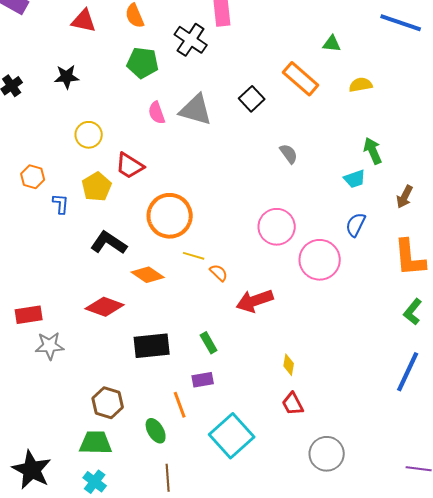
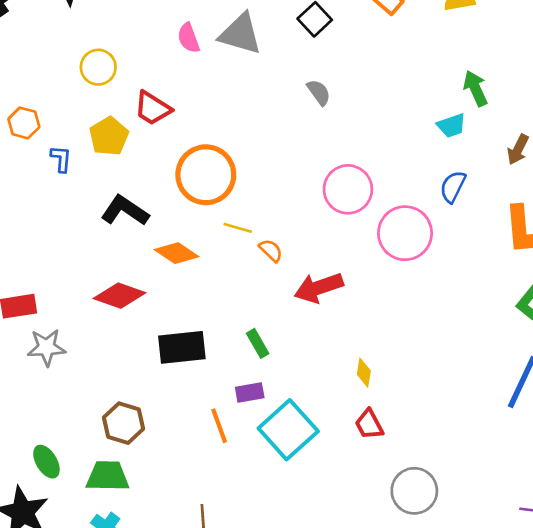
gray semicircle: (289, 154) -> (319, 92), moved
green ellipse: (156, 431) -> (46, 462), moved
cyan square: (232, 436) -> (288, 430), moved

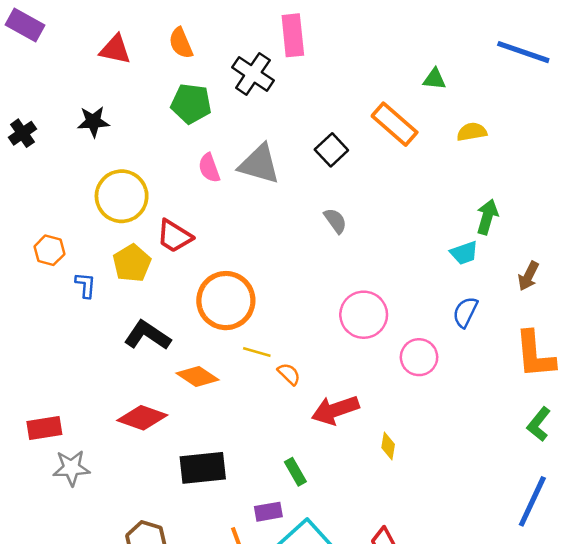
yellow circle: (98, 67) -> (122, 196), size x1.5
green arrow: (475, 88) -> (487, 217), turned 40
pink circle: (405, 233) -> (419, 357), size x0.7
green rectangle: (258, 343) -> (295, 472), moved
yellow diamond: (364, 373) -> (388, 446), moved

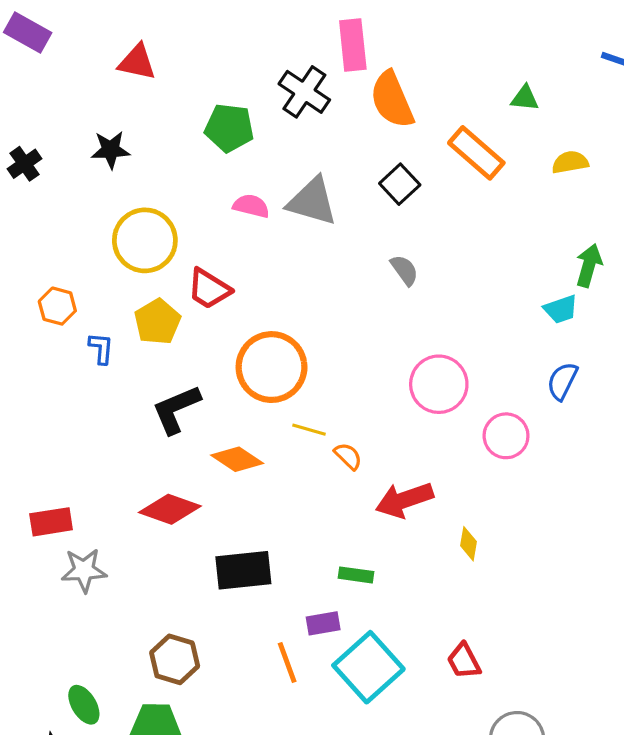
orange semicircle: (181, 43) -> (392, 100), moved, size x1.5
pink semicircle: (209, 168) -> (251, 206), turned 124
black L-shape: (147, 335) -> (176, 409), turned -57
green rectangle: (295, 472) -> (356, 575), turned -52

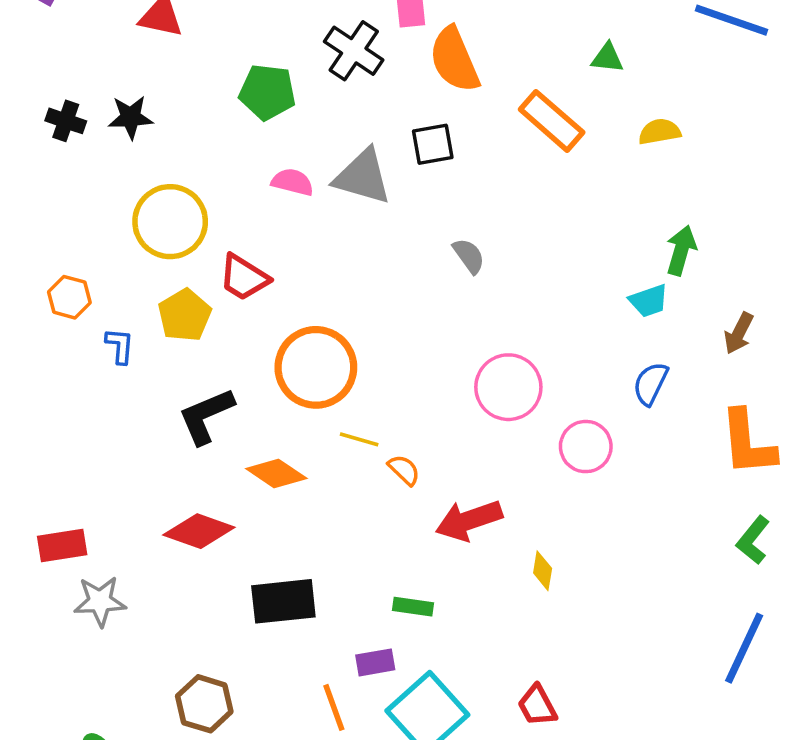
black cross: (24, 164) -> (66, 121), moved, turned -36
black square: (400, 184) -> (433, 144), moved, turned 33

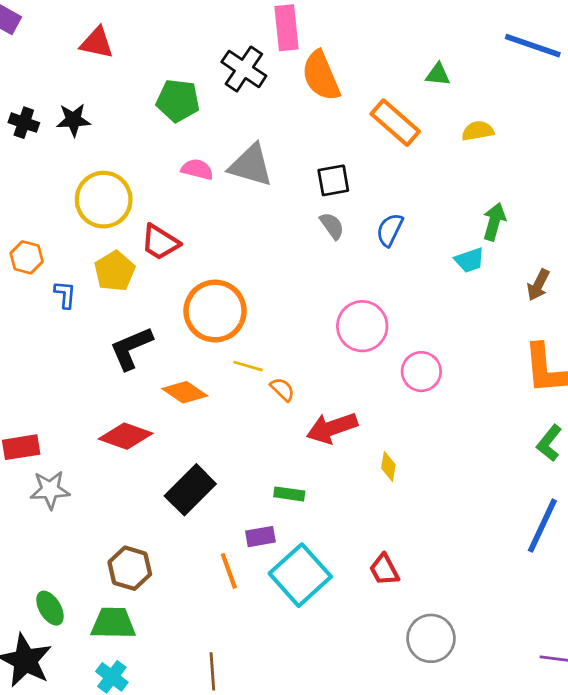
black square: (433, 144) -> (333, 180), moved
blue semicircle: (651, 384) -> (390, 230), moved
black rectangle: (283, 601) -> (190, 490), turned -39

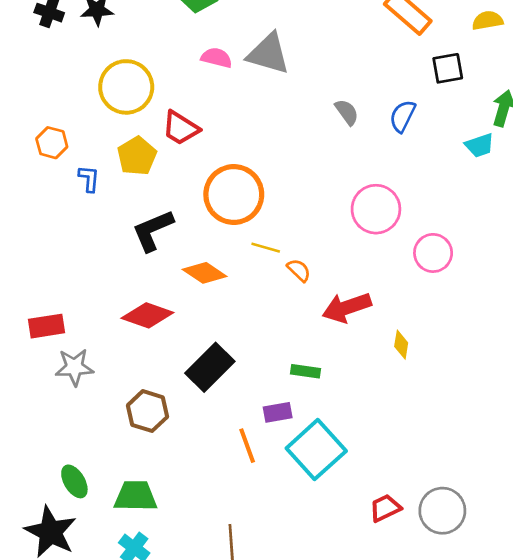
black square: (333, 180) -> (448, 68), moved
brown hexagon: (130, 568) -> (147, 411), moved
red trapezoid: (384, 570) -> (385, 508), moved, turned 92

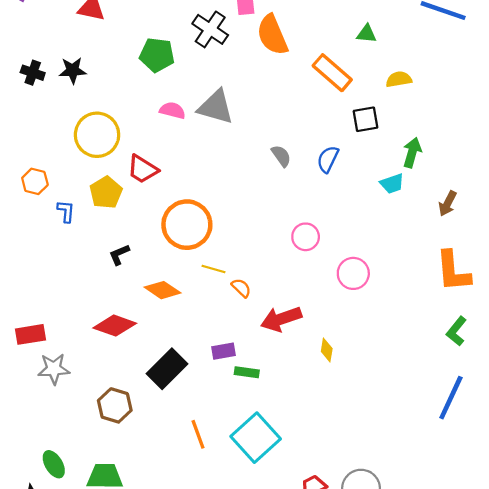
pink circle: (376, 209) -> (306, 237), size x0.7
black L-shape: (153, 230) -> (119, 255), size x0.6
purple rectangle: (278, 412) -> (223, 351), moved

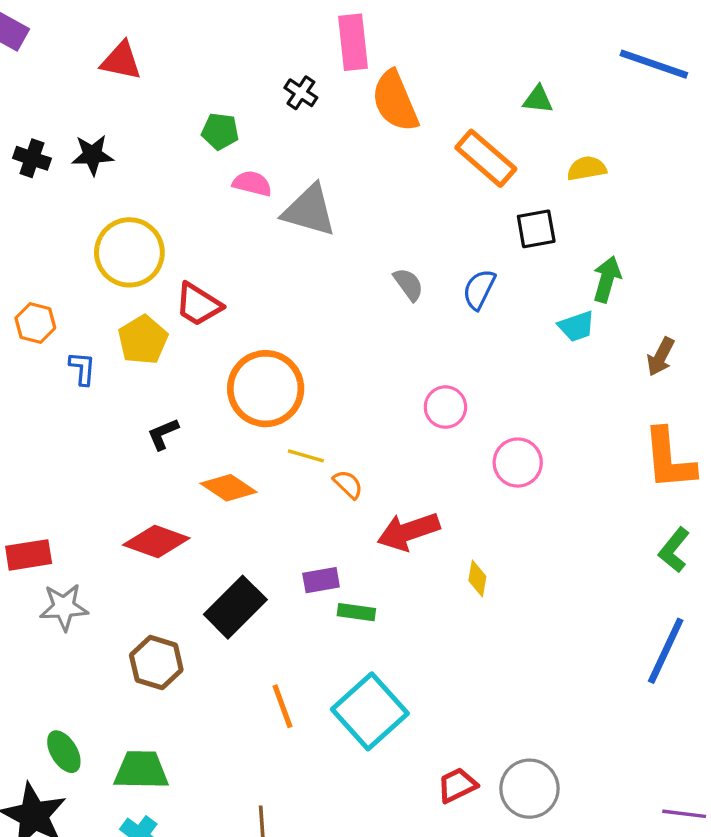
black cross: (210, 29) -> (301, 93), size x0.6
green pentagon: (157, 55) -> (220, 131), size x0.7
pink semicircle: (172, 110) -> (252, 183), moved

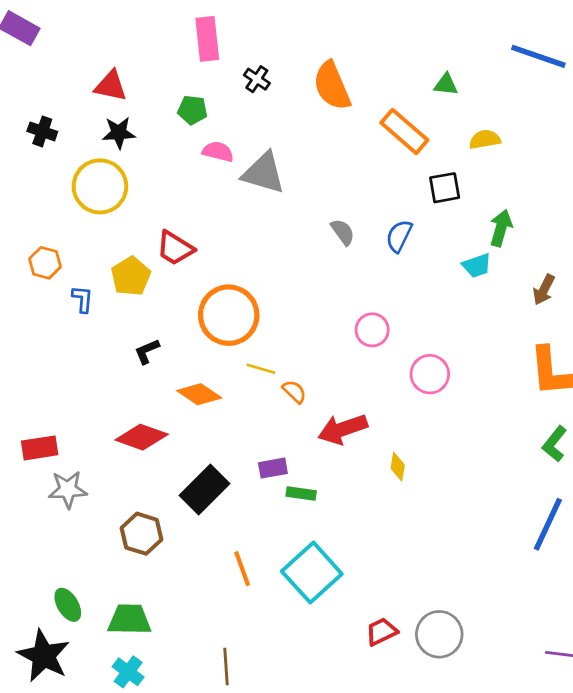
pink rectangle: (353, 42) -> (207, 39), moved
red triangle: (121, 61) -> (111, 86), moved
black star: (92, 155) -> (119, 133), moved
yellow circle: (129, 252) -> (100, 186), moved

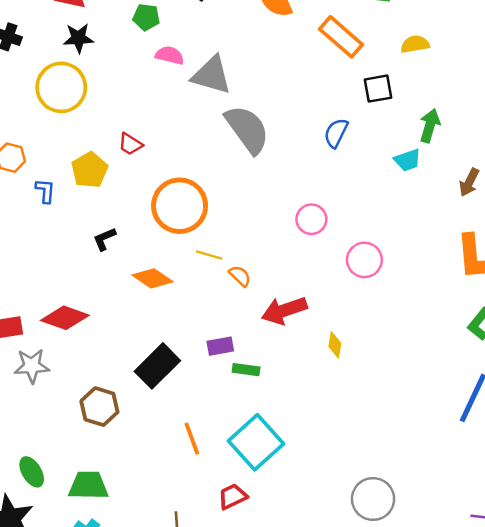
gray semicircle: (343, 232) -> (247, 129), moved, size x2.0
red trapezoid: (175, 248) -> (130, 144), size x0.7
red diamond: (142, 437) -> (65, 318), moved
red trapezoid: (382, 632) -> (233, 497), moved

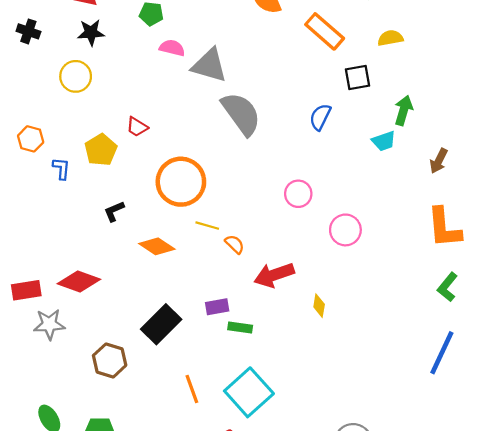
yellow circle: (61, 87) -> (76, 76), size x0.7

